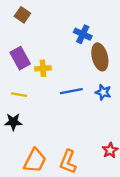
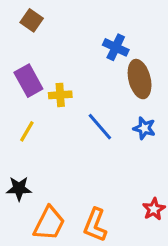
blue line: (71, 91) -> (100, 127), turned 60
yellow line: (19, 95) -> (27, 131), turned -70
black star: (13, 122) -> (19, 188), moved

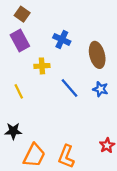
blue cross: (116, 47) -> (62, 39), moved
purple rectangle: (28, 81) -> (20, 41), moved
yellow line: (27, 131) -> (19, 91), turned -56

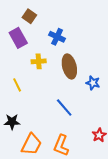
brown square: (22, 14) -> (29, 16), moved
brown ellipse: (97, 55) -> (69, 66), moved
blue line: (70, 88) -> (64, 107), moved

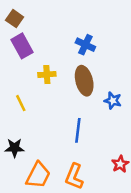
brown square: (29, 16) -> (15, 19), moved
blue cross: (57, 37) -> (85, 45), moved
blue line: (64, 107) -> (78, 130), turned 48

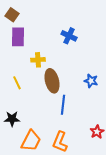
purple rectangle: (22, 46) -> (18, 37), turned 30
brown ellipse: (84, 81) -> (52, 81), moved

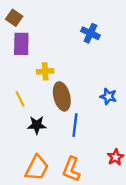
blue cross: (69, 36) -> (90, 33), moved
black star: (12, 119) -> (37, 125), moved

